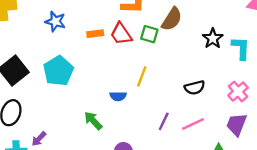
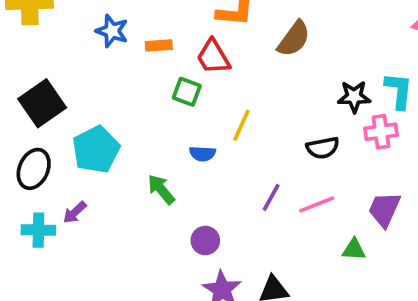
orange rectangle: (95, 34) -> (159, 45), moved
green square: (149, 34) -> (187, 92), moved
black star: (213, 38) -> (354, 97), moved, turned 30
cyan pentagon: (58, 71) -> (96, 150), moved
pink cross: (238, 92) -> (381, 132), moved, turned 30

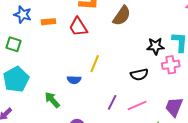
green square: (187, 92) -> (13, 44), moved

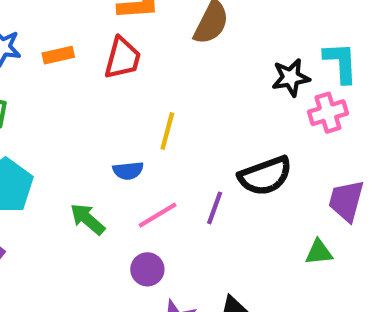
red trapezoid: (78, 27) -> (122, 58), turned -125
black semicircle: (139, 74) -> (265, 176), moved, size x1.4
pink line: (137, 105) -> (158, 215), moved

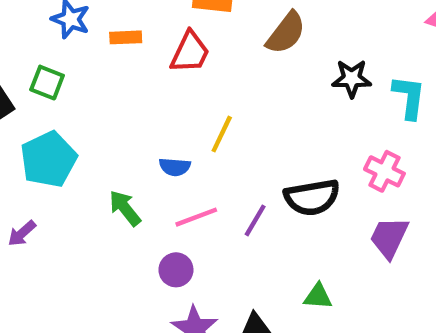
black star: (291, 77) -> (352, 79), moved
pink cross: (328, 113) -> (384, 171), moved, turned 33
green triangle: (319, 252) -> (318, 296), moved

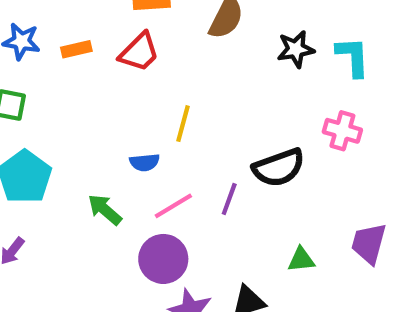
red trapezoid: (190, 52) -> (139, 52), turned 30
purple trapezoid: (389, 237) -> (369, 243), moved
purple circle: (176, 270) -> (163, 259), size x1.5

